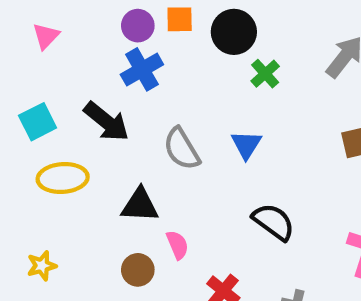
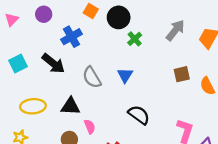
orange square: (180, 19) -> (91, 11), turned 32
purple circle: (138, 26) -> (44, 14), moved
pink triangle: (46, 36) -> (12, 20), moved
yellow ellipse: (63, 178) -> (33, 106), moved

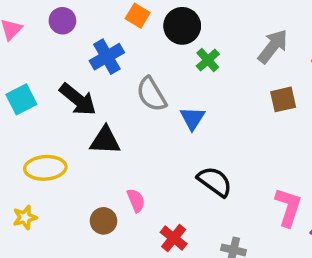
brown square: (182, 74) -> (283, 99), moved
gray semicircle: (92, 77) -> (151, 94), moved
black triangle: (70, 106) -> (105, 140), moved

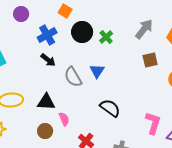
black circle: (182, 26) -> (82, 32), moved
gray semicircle: (151, 94) -> (73, 77), moved
black arrow: (78, 99) -> (48, 60), moved, size x0.7
black triangle: (105, 140) -> (46, 102), moved

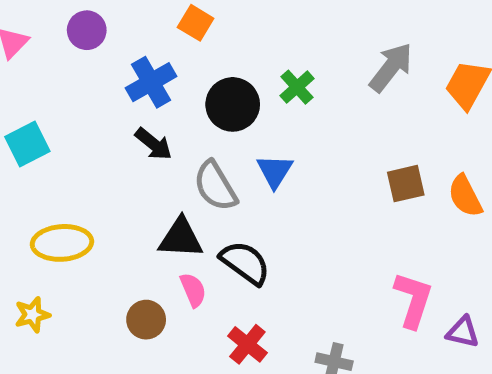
black circle: (82, 32) -> (233, 104), moved
brown square: (150, 60) -> (406, 184), moved
black triangle: (46, 102) -> (181, 238), moved
black semicircle: (110, 108) -> (245, 263), moved

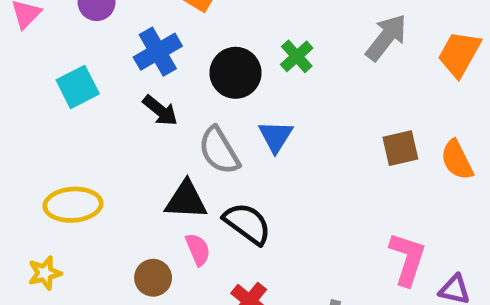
cyan square: (27, 144) -> (78, 87), moved

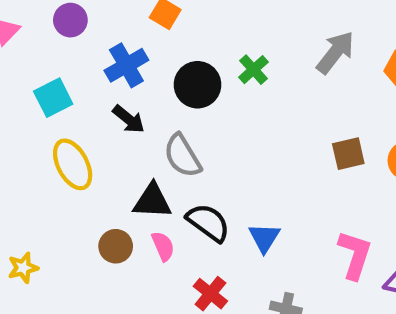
blue triangle: (276, 136) -> (264, 238), moved
yellow ellipse: (73, 205) -> (73, 164), moved, turned 66
brown circle: (153, 278) -> (116, 246), moved

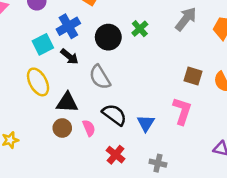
cyan square: (53, 98) -> (43, 44), moved
brown square: (348, 154) -> (193, 76), turned 30
black triangle: (152, 201) -> (67, 103), moved
pink L-shape: (355, 255) -> (182, 111), moved

